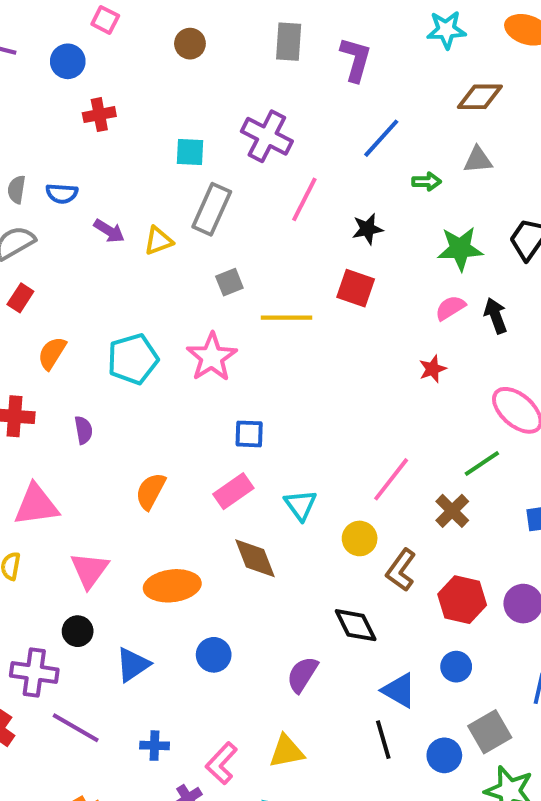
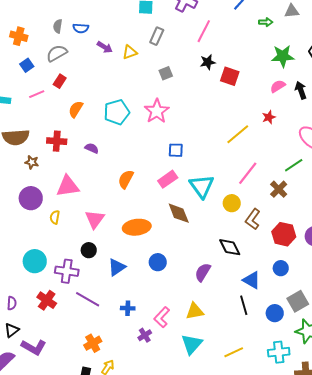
gray rectangle: (212, 209) -> (157, 36), size x0.7
black star: (367, 229) -> (208, 62), moved
yellow line: (287, 318) -> (238, 134), moved, turned -40
purple semicircle: (84, 430) -> (92, 148), turned -56
cyan triangle: (300, 505) -> (202, 186), size x1.5

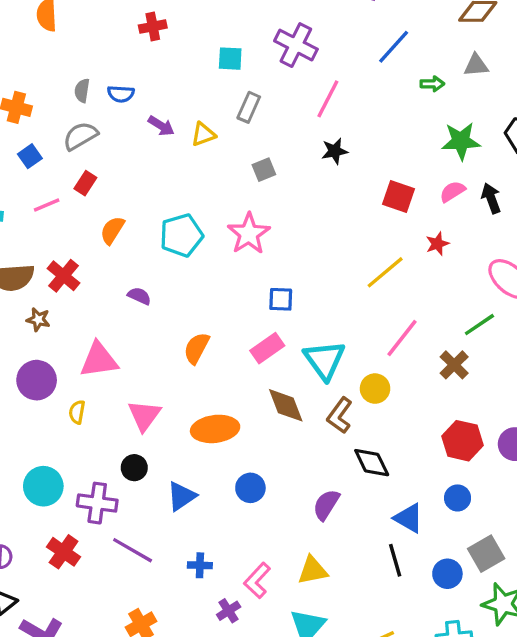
red square: (230, 76) -> (399, 197), moved
red cross: (57, 141) -> (64, 276), moved, turned 36
brown L-shape: (253, 219) -> (340, 415), moved

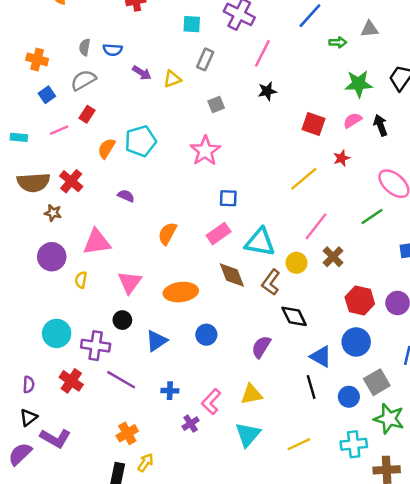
cyan pentagon: (181, 235) -> (141, 141), moved
cyan triangle: (325, 360) -> (260, 242), turned -44
brown cross: (454, 365) -> (333, 257), moved
blue circle: (458, 498) -> (356, 342), size x1.5

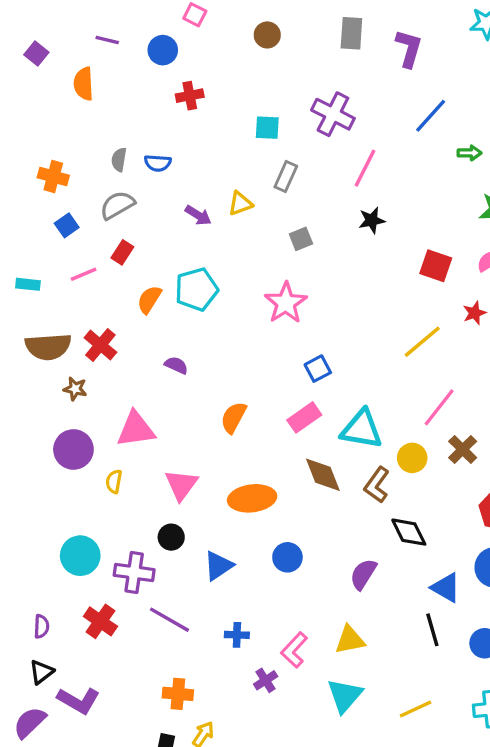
purple arrow: (142, 73) -> (198, 215), moved
blue square: (228, 198) -> (318, 369), turned -30
orange cross: (127, 433) -> (178, 694), turned 35

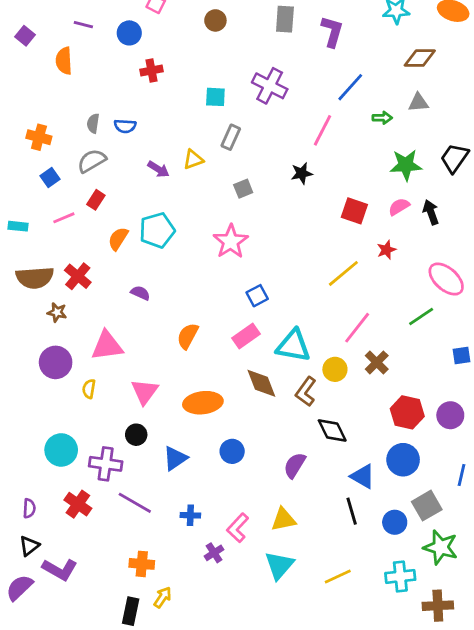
pink line: (365, 168) -> (322, 130), moved

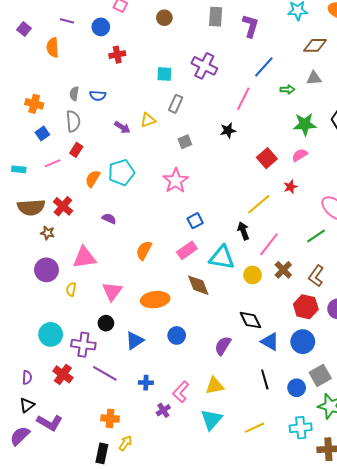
gray semicircle: (92, 161) -> (73, 121), turned 115
red square: (354, 211) -> (267, 158), turned 30
black arrow: (431, 212) -> (243, 231), moved
brown L-shape: (306, 392) -> (316, 276), moved
blue triangle: (363, 476) -> (270, 342), moved

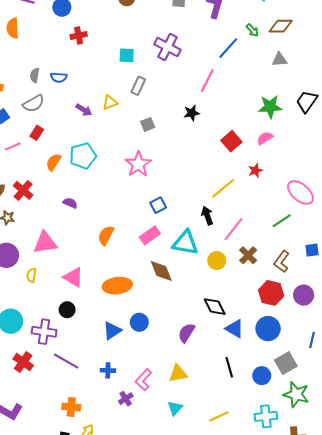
green arrow: (287, 89) -> (252, 30), moved, turned 48
gray semicircle: (73, 121) -> (34, 104), turned 65
pink triangle: (112, 291) -> (73, 277), turned -35
blue triangle: (135, 341) -> (112, 331), moved
cyan triangle: (212, 420) -> (175, 408), size x0.7

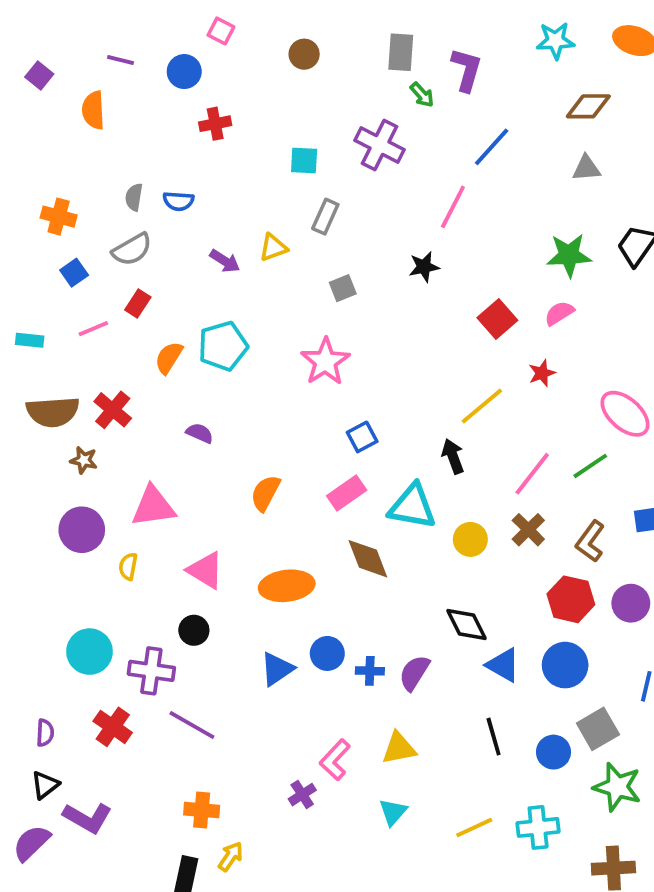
green arrow: (252, 30) -> (422, 95), moved
pink line: (233, 229) -> (532, 474), moved
blue cross: (108, 370) -> (370, 671), moved
cyan cross: (266, 416) -> (538, 827), moved

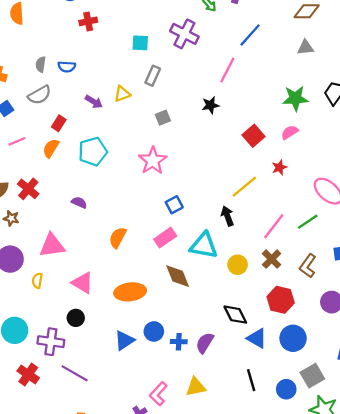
red rectangle: (138, 304) -> (59, 123), moved
orange semicircle: (169, 358) -> (51, 148), moved
red hexagon: (571, 599) -> (281, 300), moved

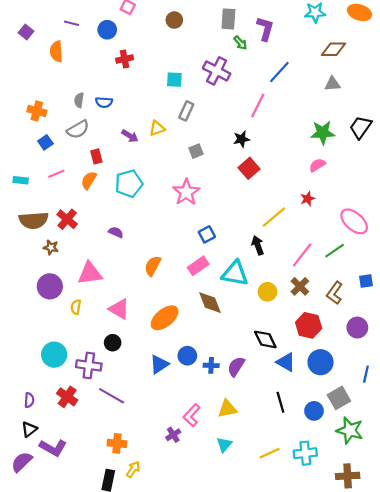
red rectangle: (59, 123) -> (96, 156), turned -48
red square: (253, 136) -> (249, 168), moved
orange ellipse: (130, 292) -> (165, 318), turned -32

